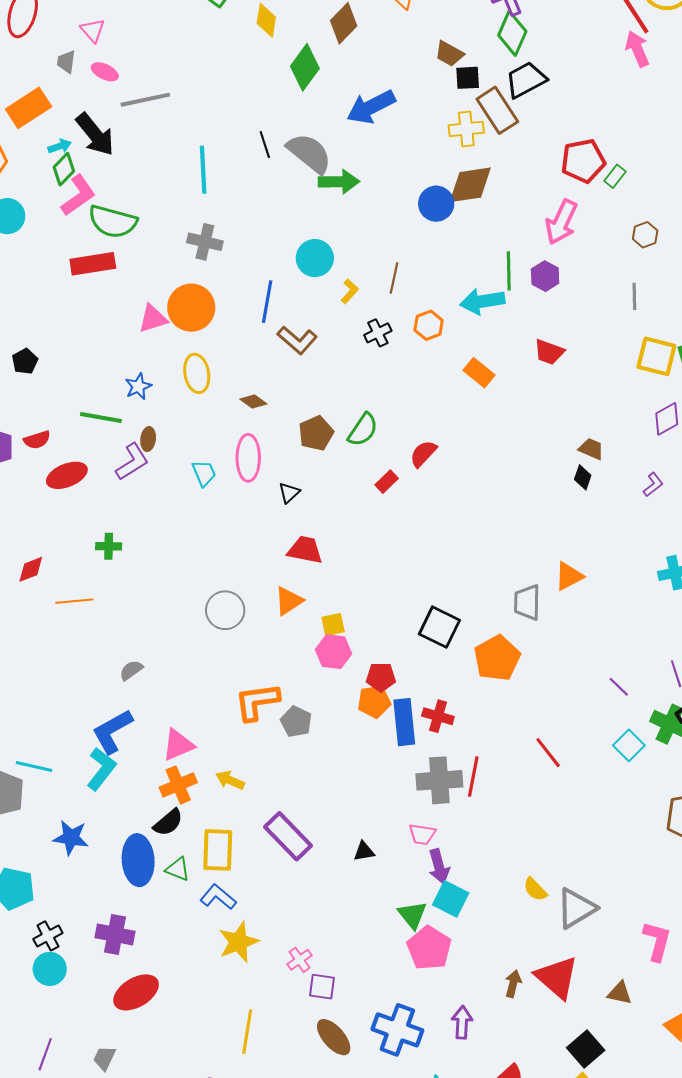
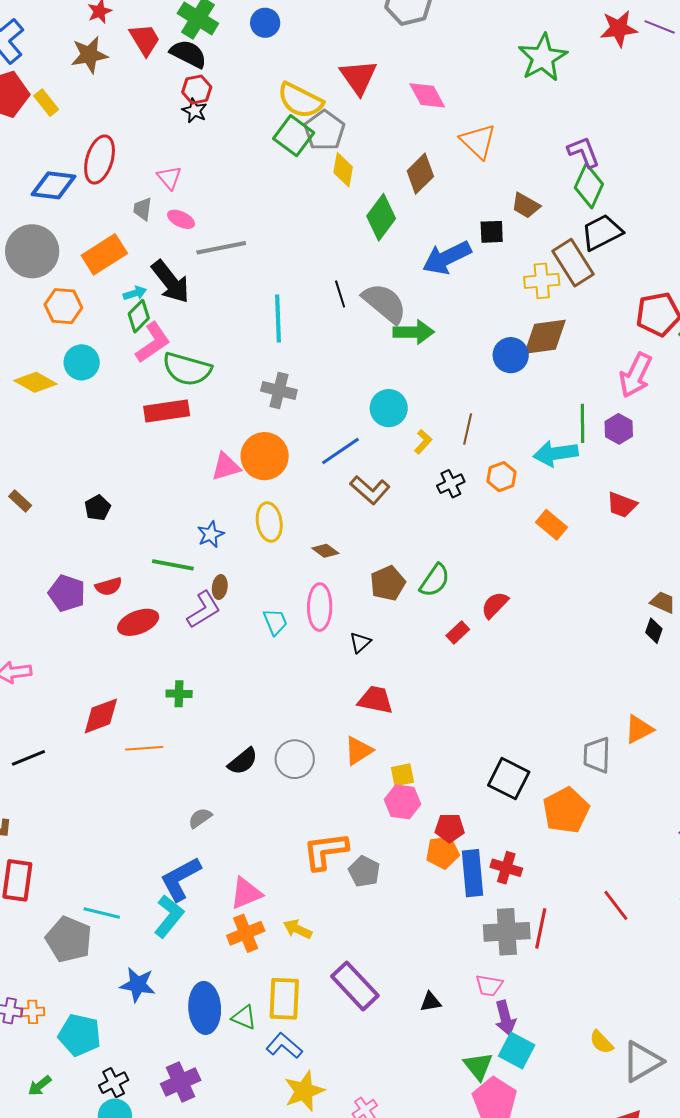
black square: (468, 78) -> (492, 232), moved
blue line: (267, 302) -> (340, 451), turned 45
red diamond: (31, 569) -> (101, 716), size x1.4
black semicircle: (168, 823) -> (243, 761), moved
purple cross: (115, 934) -> (181, 1082), turned -36

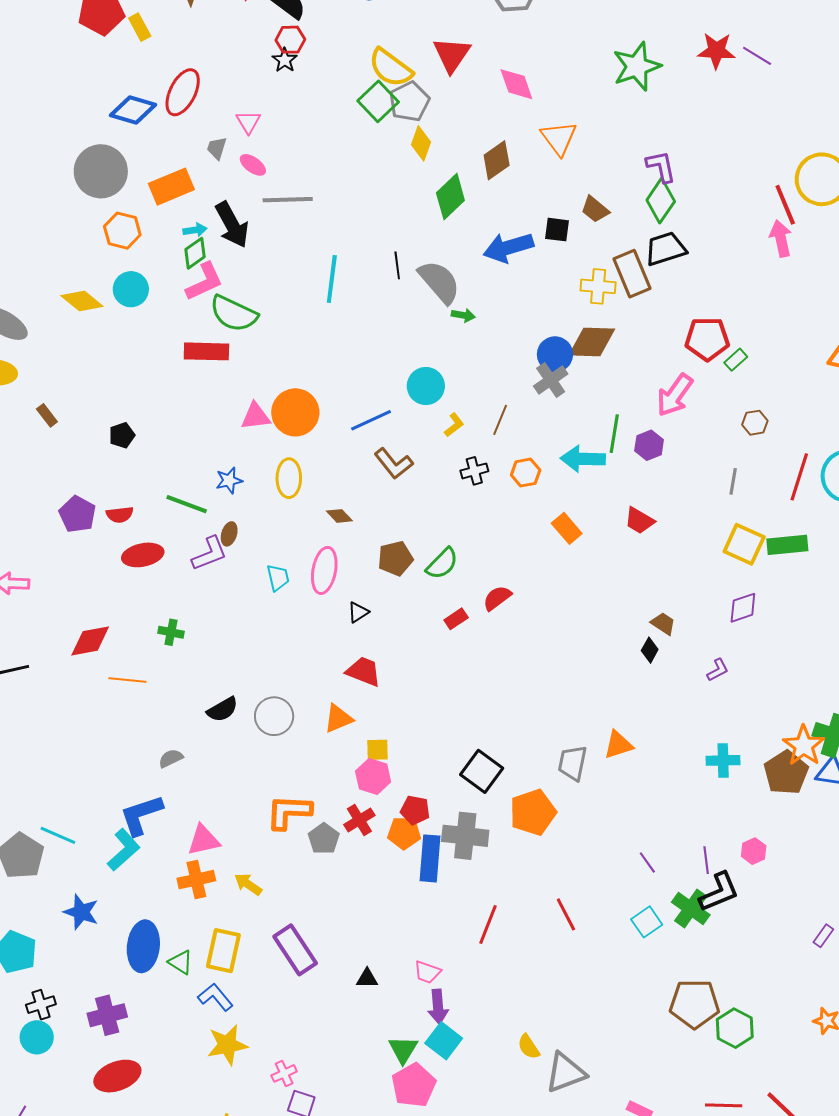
green arrow: (414, 332) -> (463, 315), size x0.6
gray cross: (279, 390) -> (551, 380), moved, turned 32
red cross: (506, 868) -> (359, 820), moved, turned 32
gray cross: (507, 932) -> (465, 836), moved

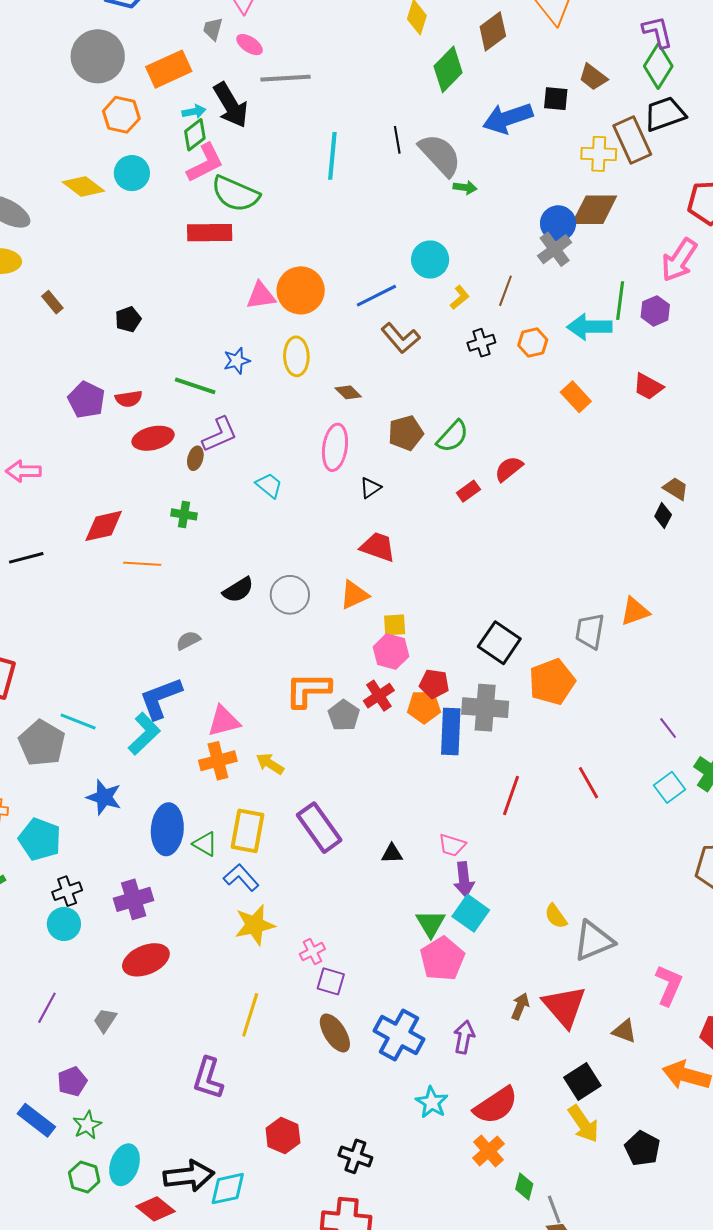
brown ellipse: (229, 534) -> (195, 458), moved
cyan trapezoid: (278, 578) -> (269, 485), moved, turned -36

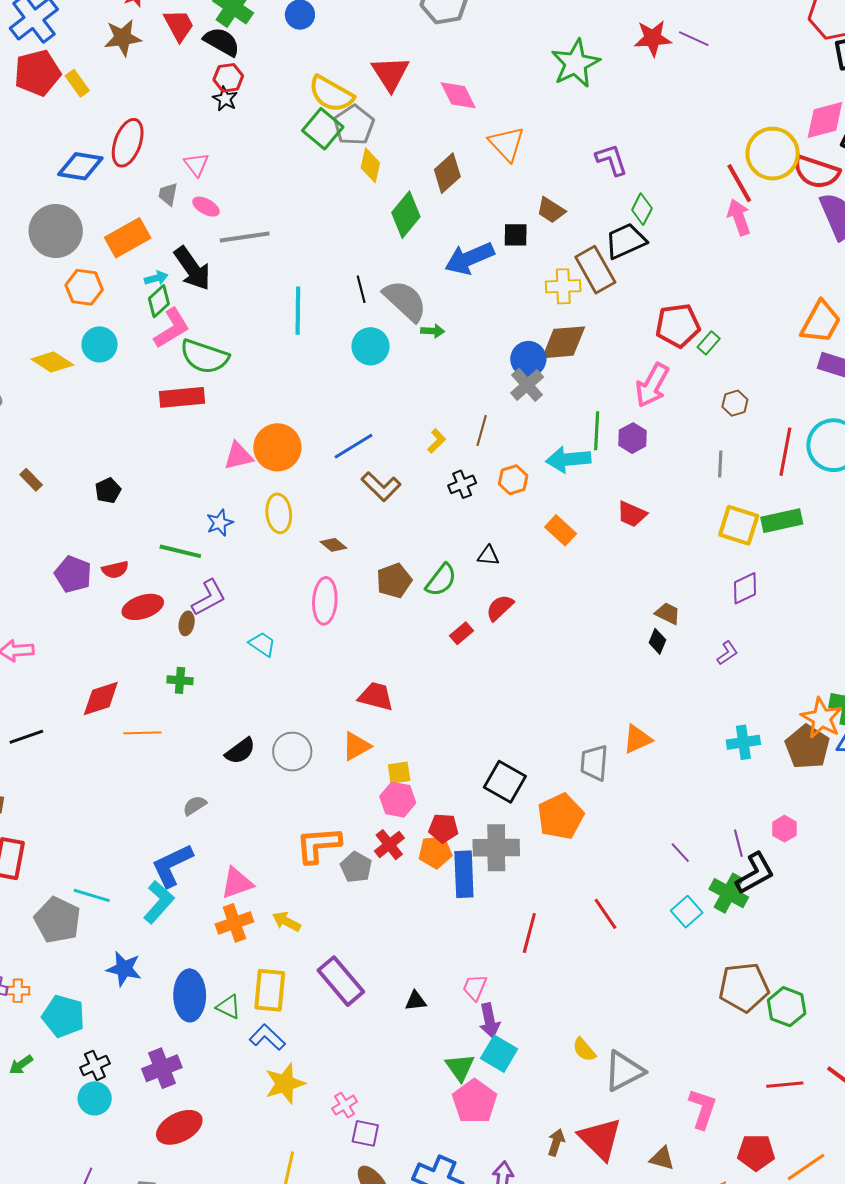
green diamond: (658, 66) -> (642, 209), moved, size x0.7
cyan circle: (430, 259) -> (370, 346), moved
black triangle: (370, 488) -> (488, 556), moved, turned 45
pink trapezoid: (452, 845) -> (475, 987), turned 100

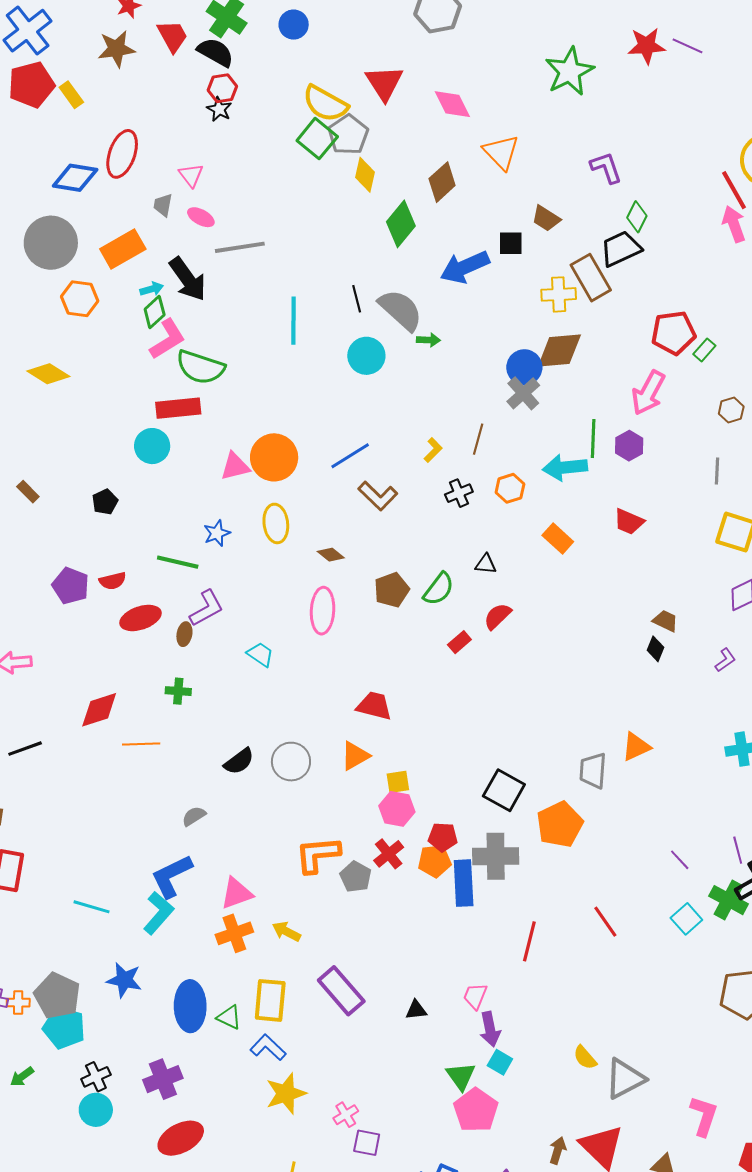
cyan circle: (100, 344) -> (152, 446), moved
gray pentagon: (57, 920) -> (57, 996), moved
cyan square: (499, 1054) -> (500, 1062), size x0.7

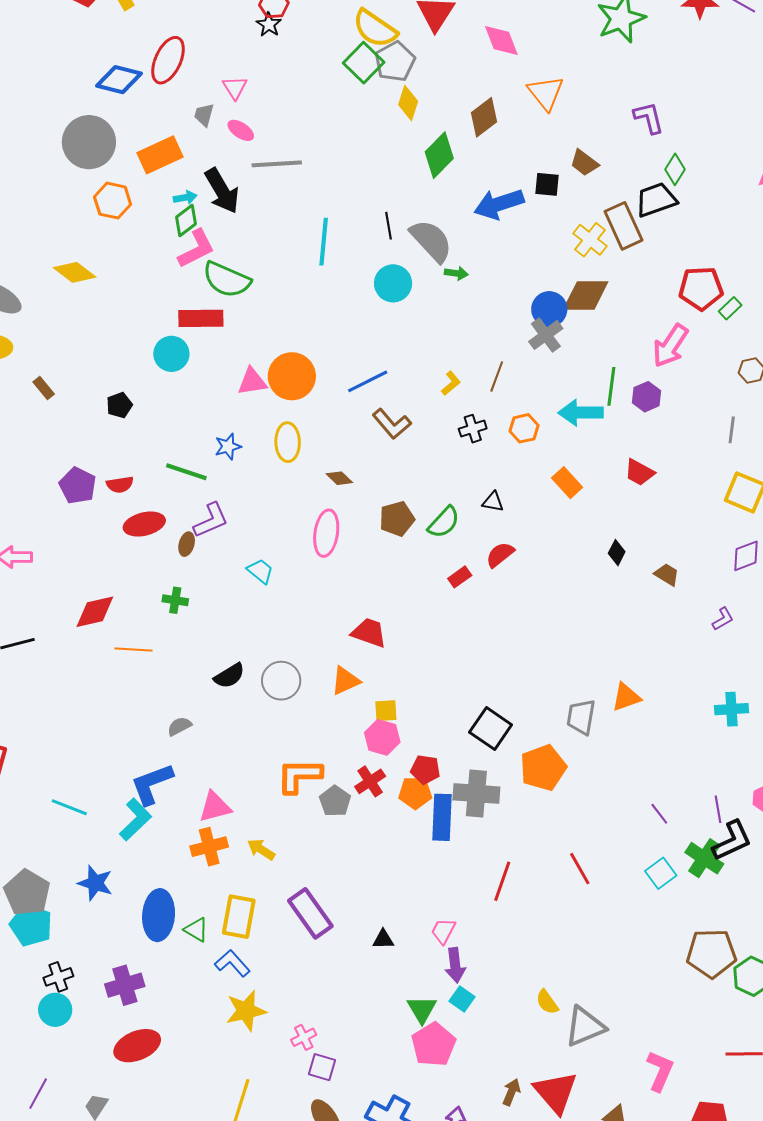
yellow cross: (559, 294) -> (590, 240), turned 36
black diamond: (655, 649) -> (617, 553), moved

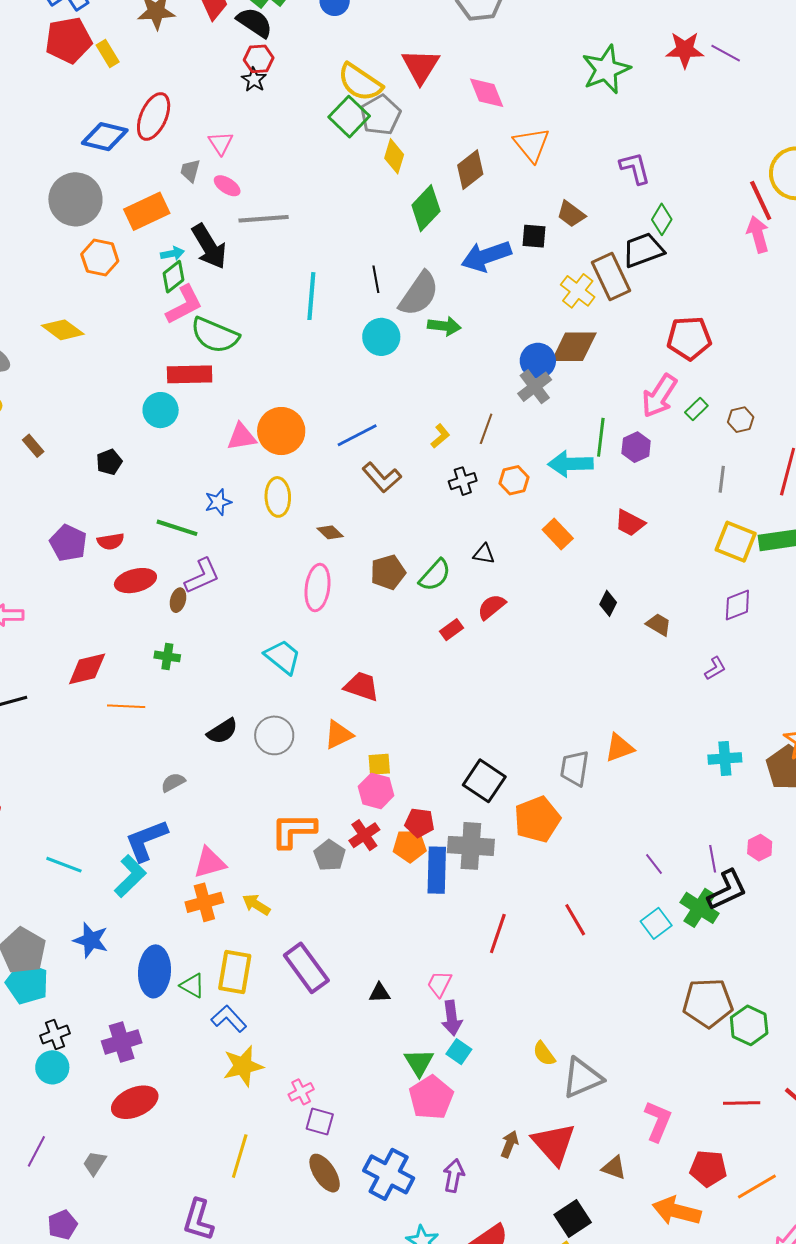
gray semicircle: (431, 241) -> (419, 294), turned 78
green arrow: (456, 273) -> (444, 326), size x1.4
green rectangle: (730, 308) -> (696, 409), moved
cyan trapezoid: (260, 571) -> (283, 657), moved, size x1.4

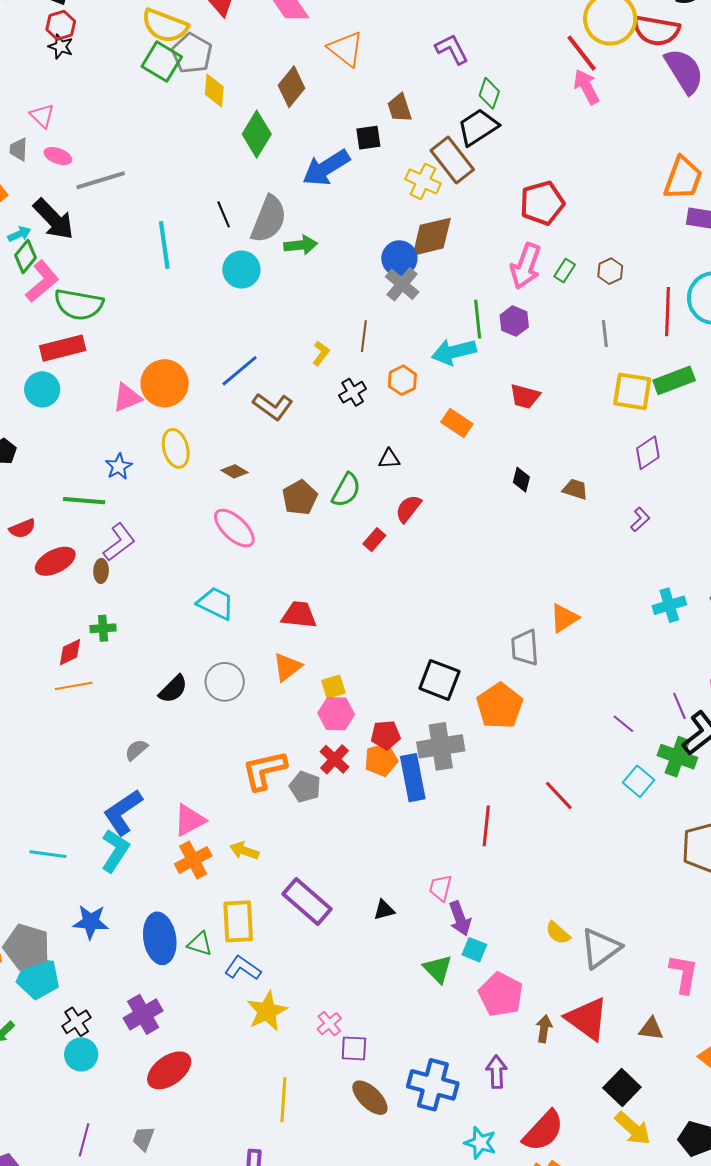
brown trapezoid: (571, 214) -> (399, 108), turned 48
pink ellipse: (318, 588) -> (234, 528), turned -42
red diamond: (87, 669) -> (70, 652), moved, size x0.7
pink pentagon: (431, 1098) -> (501, 994), moved

